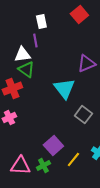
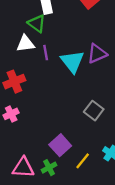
purple line: (35, 41) -> (46, 53), moved
green triangle: (26, 70) -> (37, 23), moved
cyan triangle: (64, 89) -> (72, 61), moved

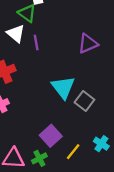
white triangle: (26, 44) -> (16, 33), turned 48
cyan triangle: (72, 61) -> (63, 87), moved

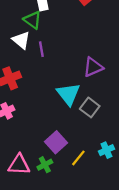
purple triangle: (88, 44) -> (93, 67), moved
cyan cross: (101, 144) -> (106, 150), turned 32

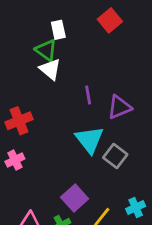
white triangle: (21, 40) -> (50, 69), moved
purple line: (41, 49) -> (88, 95), moved

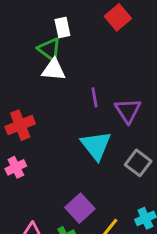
white triangle: (50, 69) -> (54, 70), turned -35
purple triangle: (119, 107) -> (128, 111), turned -40
gray square: (115, 156) -> (138, 163), moved

